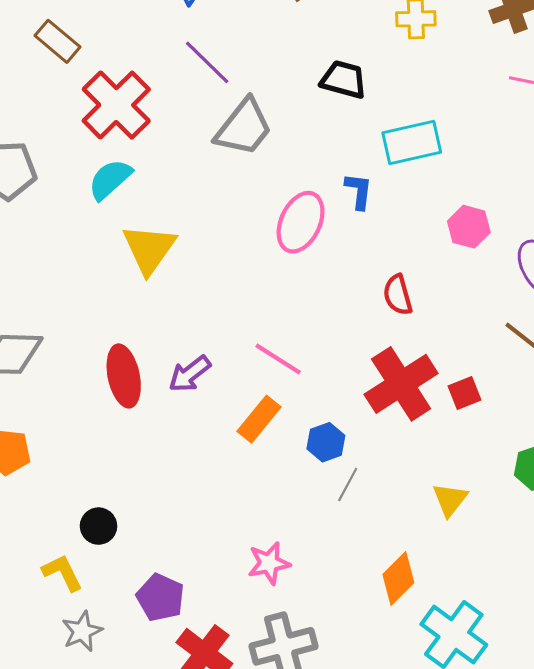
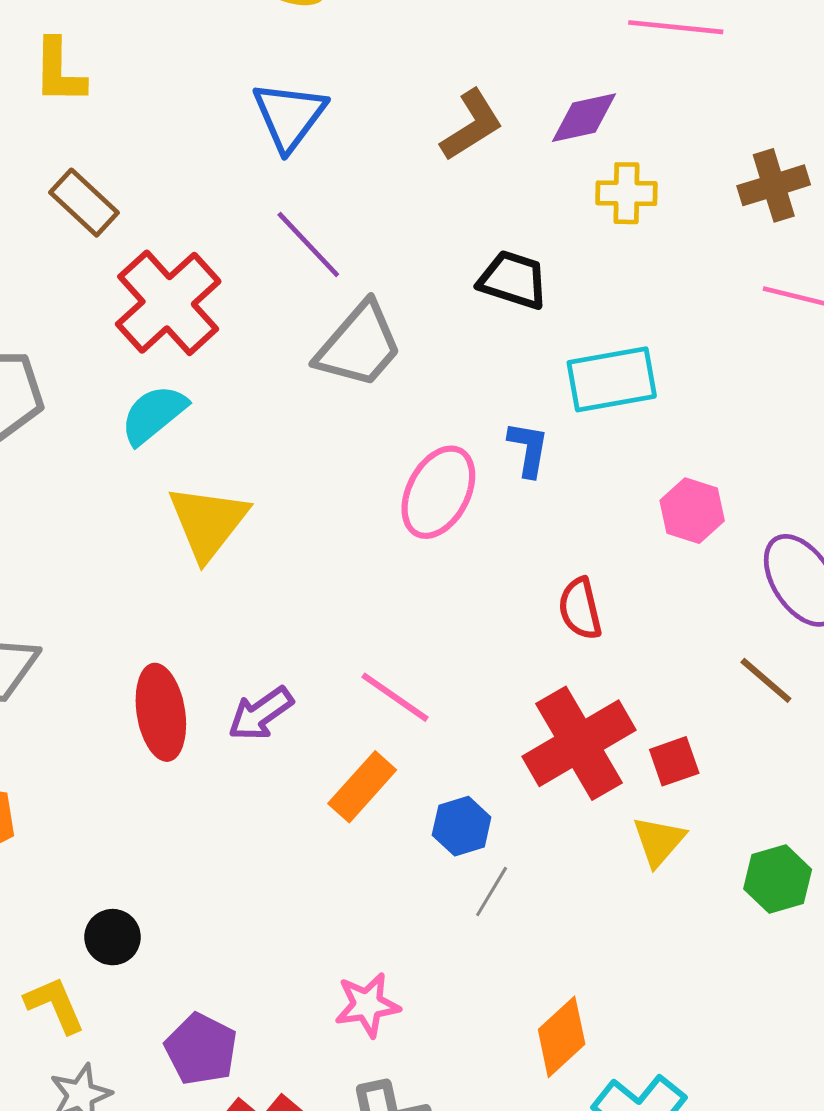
yellow triangle: (450, 500) -> (659, 841), moved

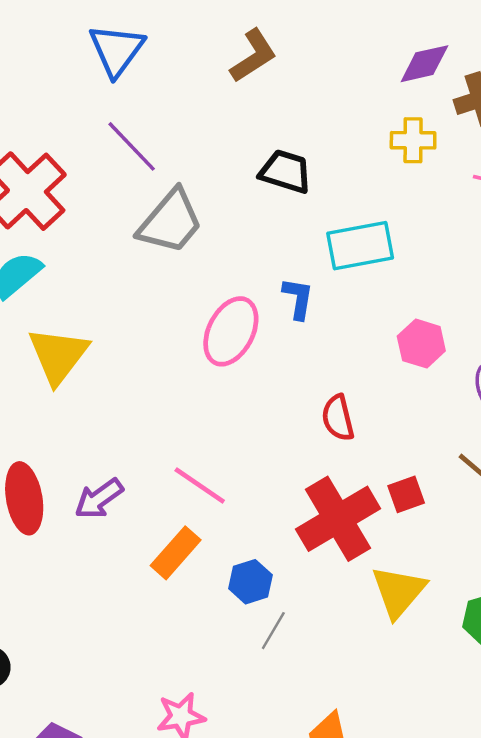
purple diamond: (584, 118) -> (424, 64), moved
yellow cross: (626, 193) -> (413, 140), moved
red square: (674, 761) -> (406, 494), moved
yellow triangle: (659, 841) -> (399, 592), size x1.4

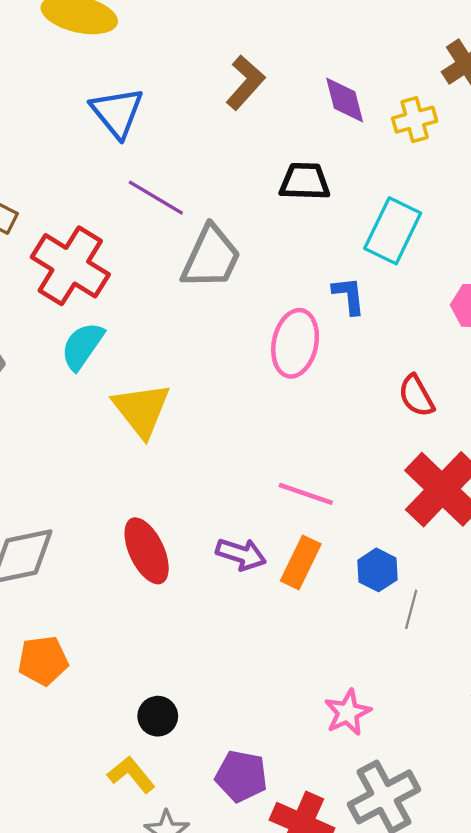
purple diamond: (424, 64) -> (345, 100), moved, turned -76
cyan rectangle: (360, 246) -> (393, 231), turned -38
purple arrow: (99, 499) -> (241, 554), moved, turned -111

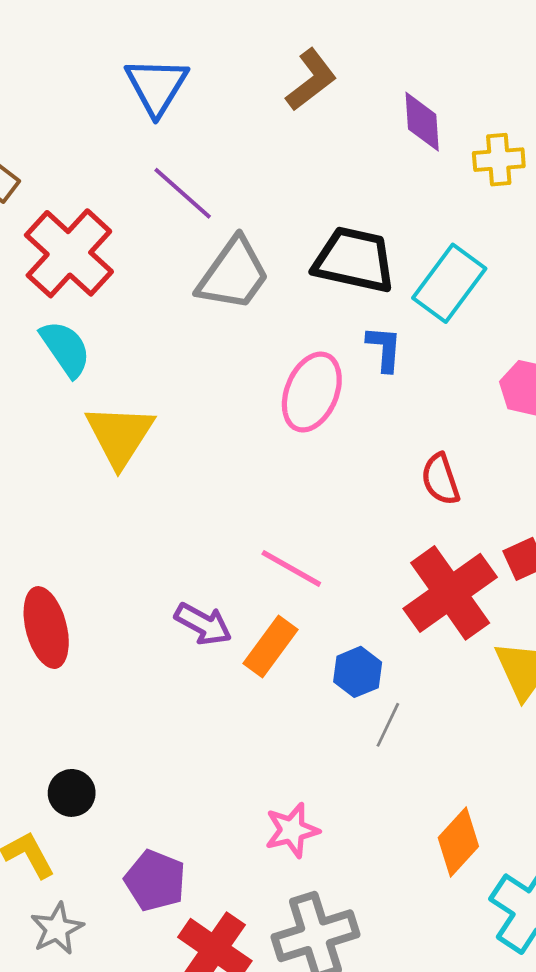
black trapezoid: (305, 181) -> (354, 260), moved, size x1.4
cyan semicircle: (82, 346) -> (65, 349), turned 100
red ellipse: (147, 551) -> (46, 628), moved

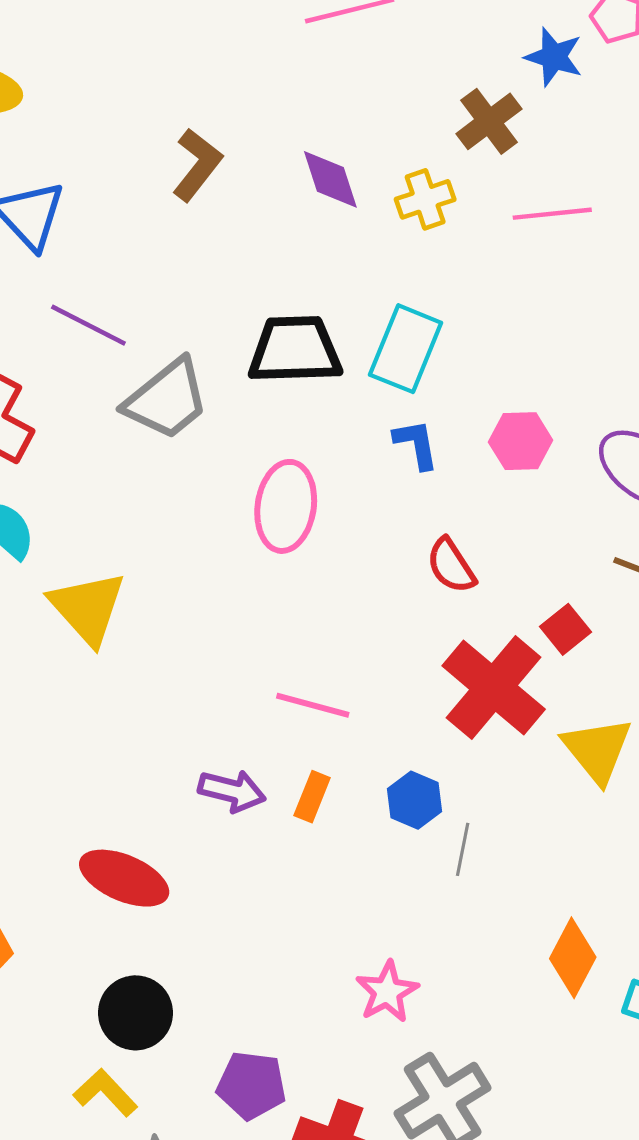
gray trapezoid: (233, 274) -> (167, 399), turned 30
blue L-shape: (384, 349) -> (416, 444), moved
red ellipse: (46, 628) -> (124, 878), moved, turned -38
orange rectangle: (271, 647) -> (312, 797), size x0.7
black circle: (72, 793) -> (135, 1013), size x1.4

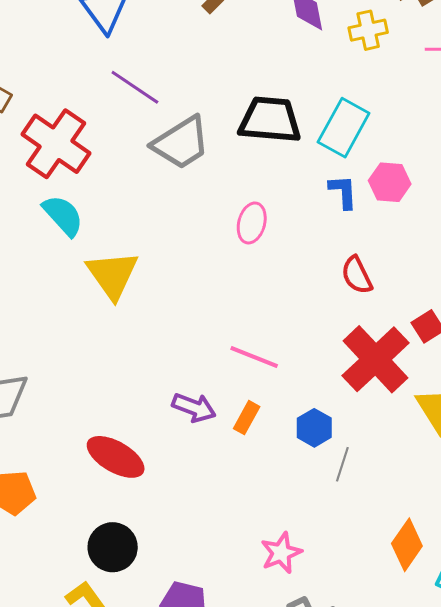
pink hexagon: (521, 441) -> (390, 182), moved
pink ellipse: (286, 506) -> (252, 223), size x0.7

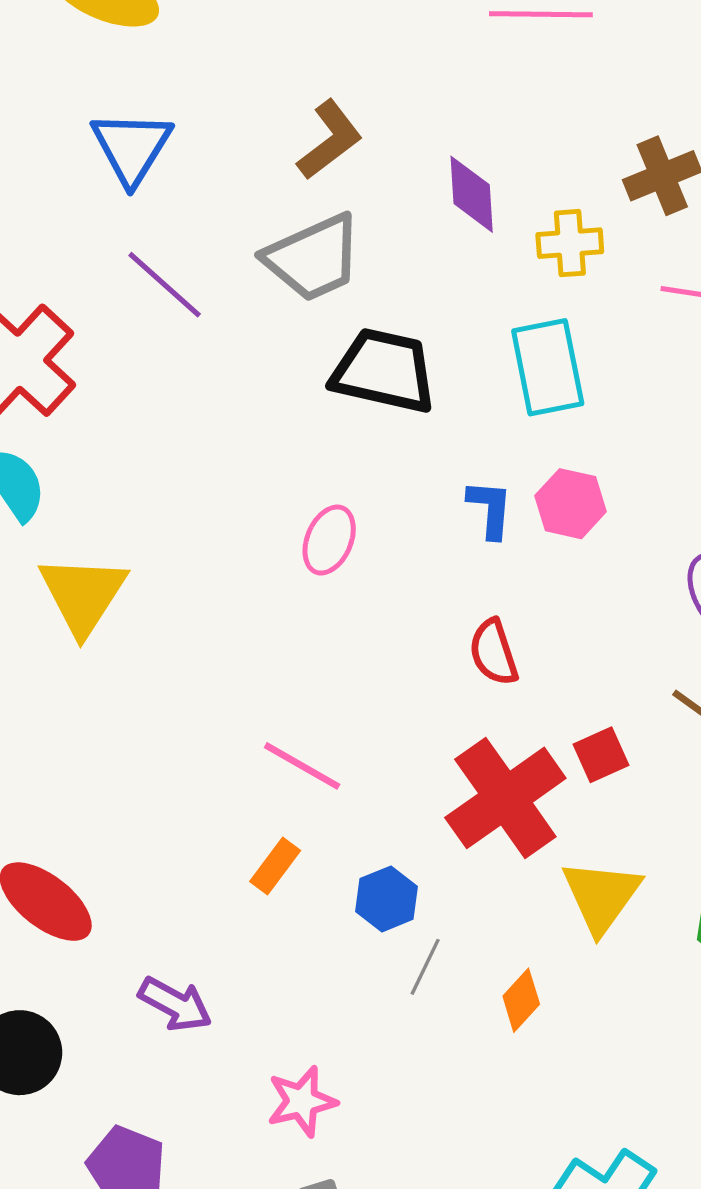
cyan rectangle: (344, 128) -> (548, 367), moved, turned -48
gray trapezoid: (181, 143) -> (313, 258), moved
purple arrow: (194, 407) -> (175, 1004), moved
orange diamond: (407, 545) -> (521, 1000), moved, size x0.7

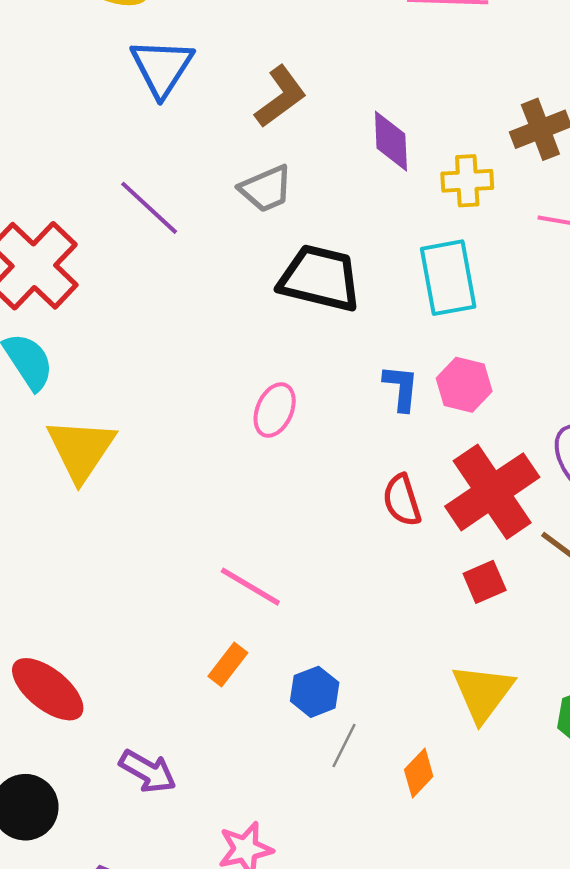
blue triangle: (132, 147) -> (162, 67), moved
gray trapezoid: (313, 258) -> (266, 189), size x0.7
red cross: (505, 798) -> (492, 492), moved

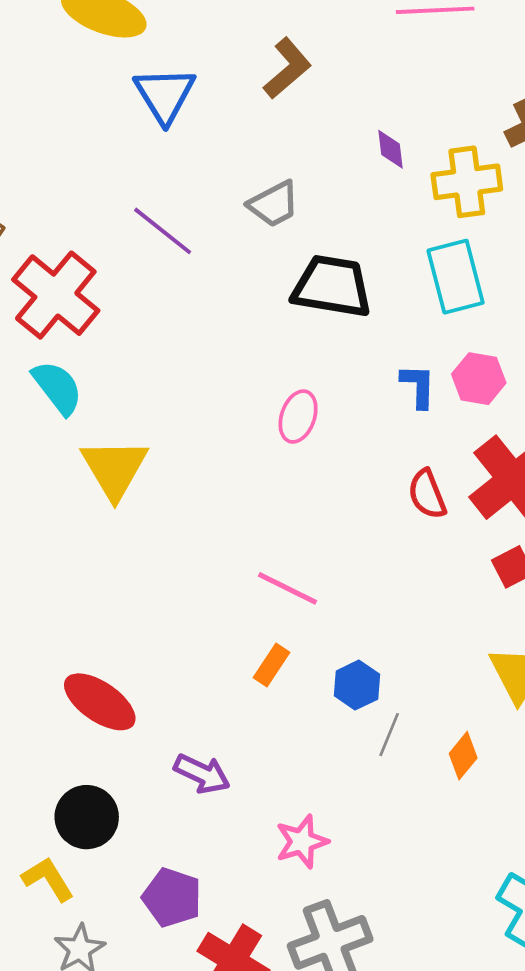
brown L-shape: (281, 97) -> (287, 68), moved
purple diamond: (391, 141) -> (391, 149), size x0.7
yellow cross: (467, 181) -> (467, 182), size x1.4

